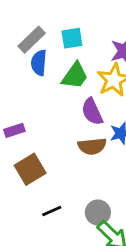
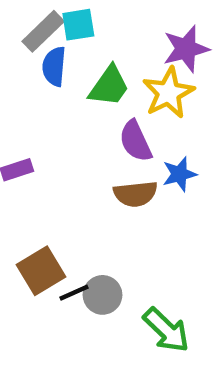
cyan square: (72, 38) -> (78, 25), moved
brown square: (30, 169) -> (41, 271), moved
gray circle: (98, 212) -> (103, 295), moved

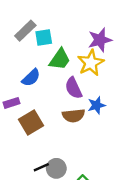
cyan square: (78, 25) -> (44, 38), moved
blue semicircle: (54, 66) -> (31, 78), moved, turned -138
brown square: (41, 271) -> (31, 122), moved

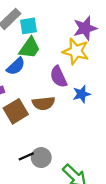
green trapezoid: (60, 59) -> (30, 48), moved
yellow star: (91, 63) -> (76, 51), turned -30
brown semicircle: (74, 116) -> (43, 103), moved

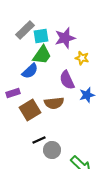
purple star: (85, 28) -> (65, 38), moved
yellow star: (76, 51) -> (82, 58), size x0.6
black line: (26, 156) -> (39, 140), moved

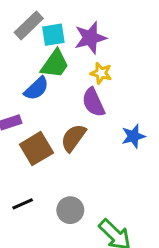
yellow star: (82, 58) -> (101, 73), moved
blue star: (87, 95) -> (133, 136), moved
brown semicircle: (54, 103) -> (73, 138), turned 132
black line: (39, 140) -> (23, 204), moved

